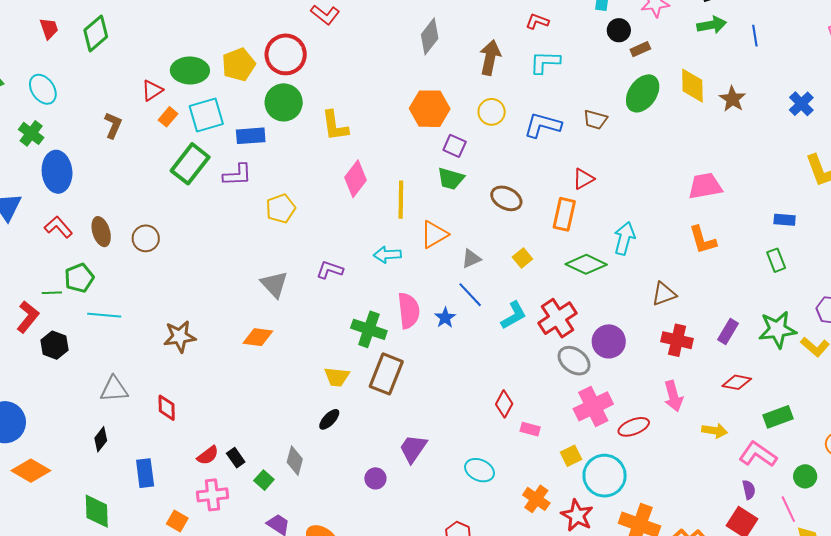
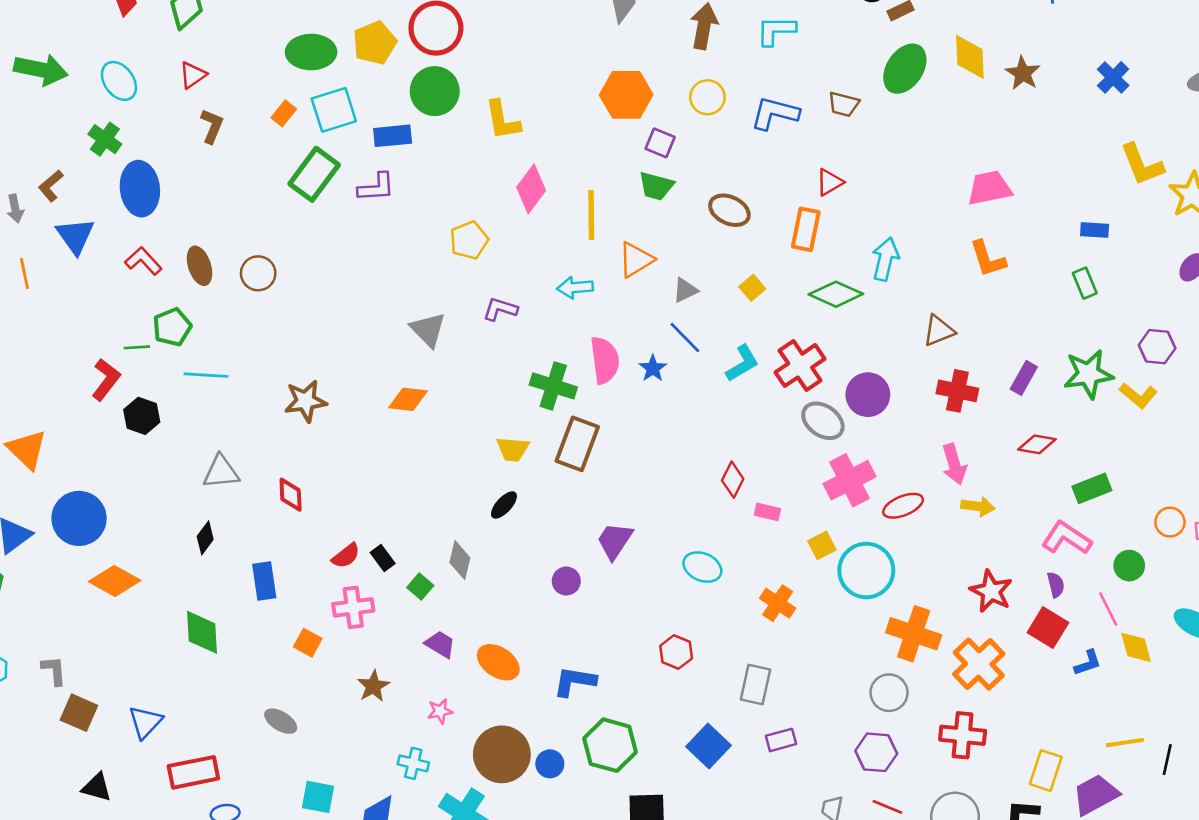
red triangle: (152, 90) -> (193, 75), moved
yellow pentagon: (281, 209) -> (469, 240), moved
yellow arrow: (715, 431) -> (978, 506), moved
red star: (577, 515) -> (991, 591), moved

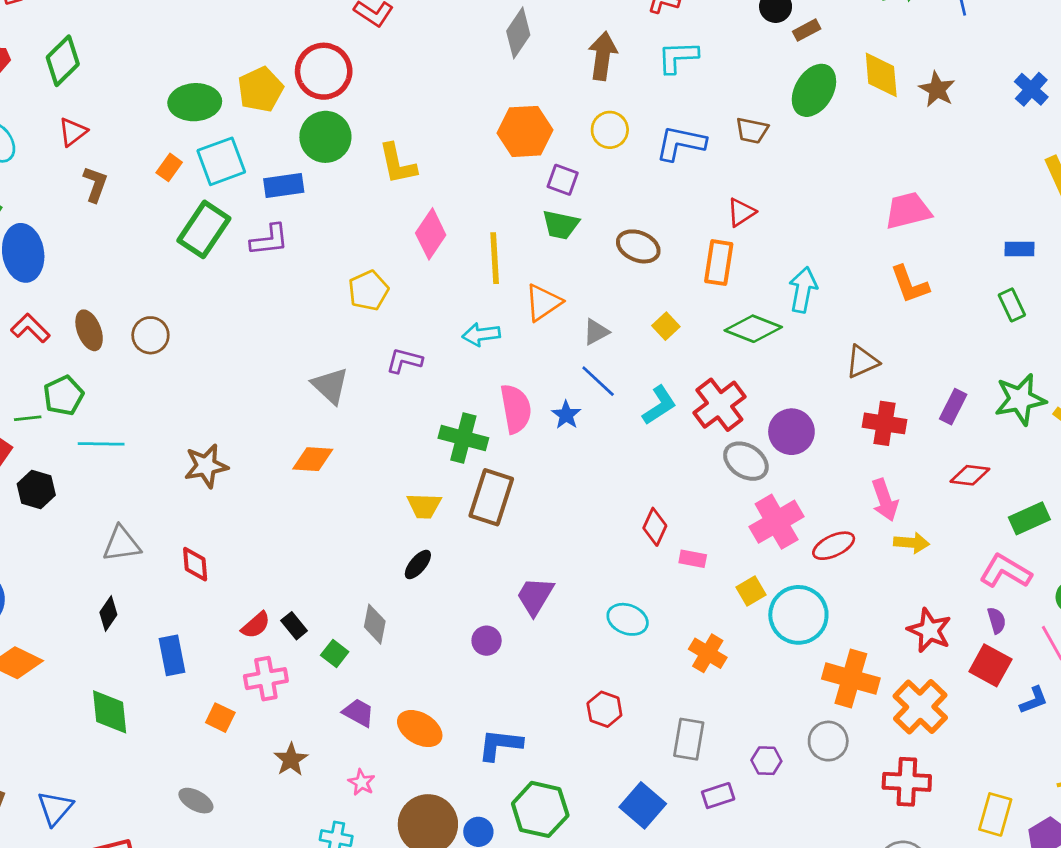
pink star: (440, 711) -> (362, 782), turned -30
purple hexagon: (876, 752) -> (766, 761), moved, size x0.7

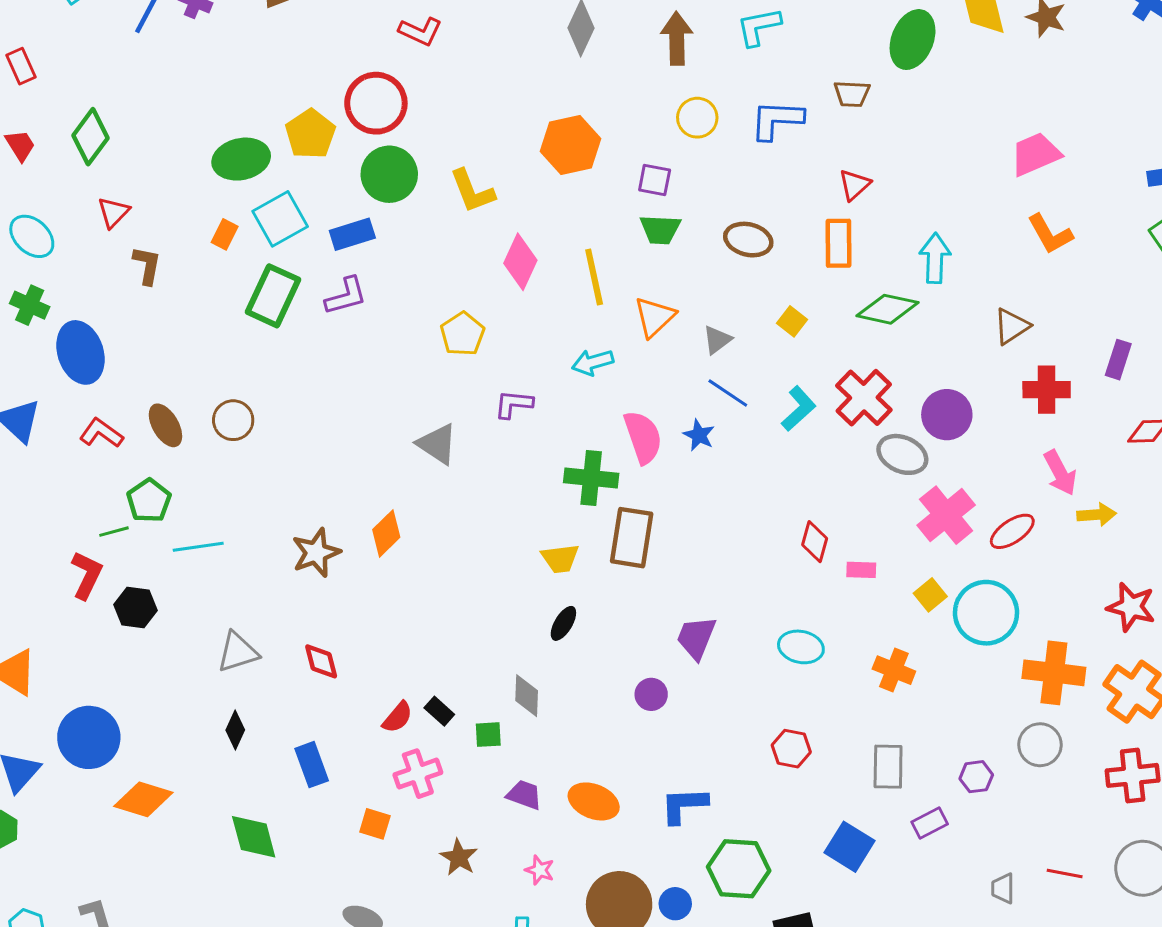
orange hexagon: (525, 131) -> (571, 145), moved
orange diamond: (313, 459) -> (386, 533), moved, turned -39
green square: (335, 654) -> (488, 735), turned -32

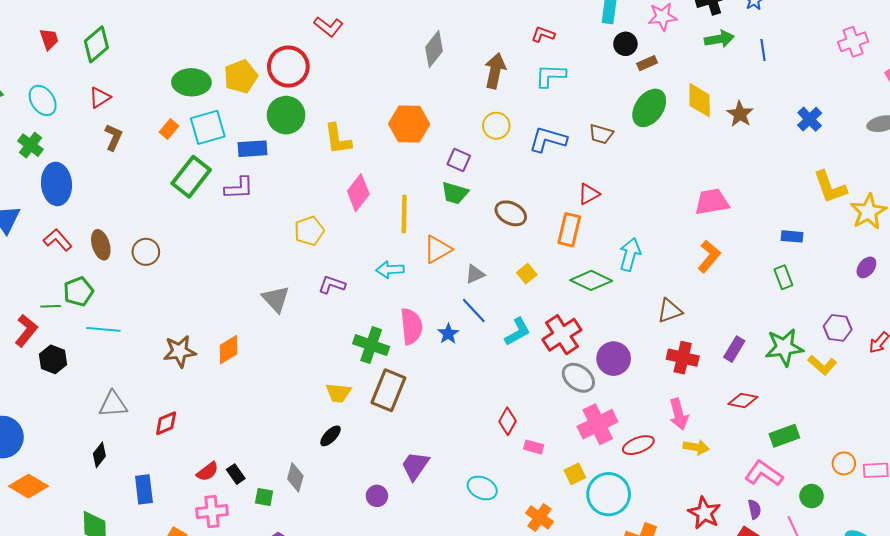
orange L-shape: (1050, 234) -> (709, 256), turned -124
red diamond: (321, 661) -> (166, 423), turned 68

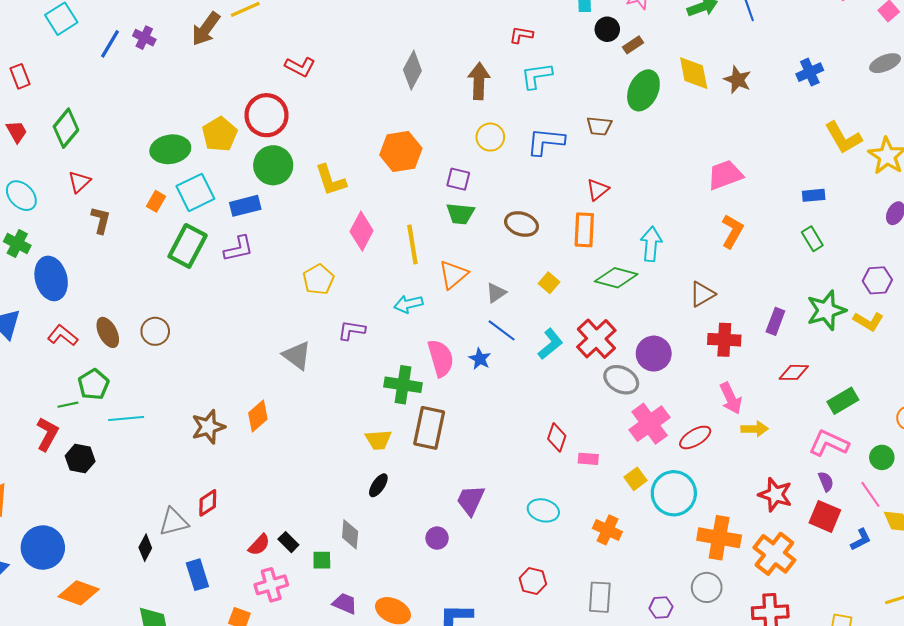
blue cross: (810, 119) -> (810, 72), turned 30
gray triangle: (113, 404) -> (174, 522), moved

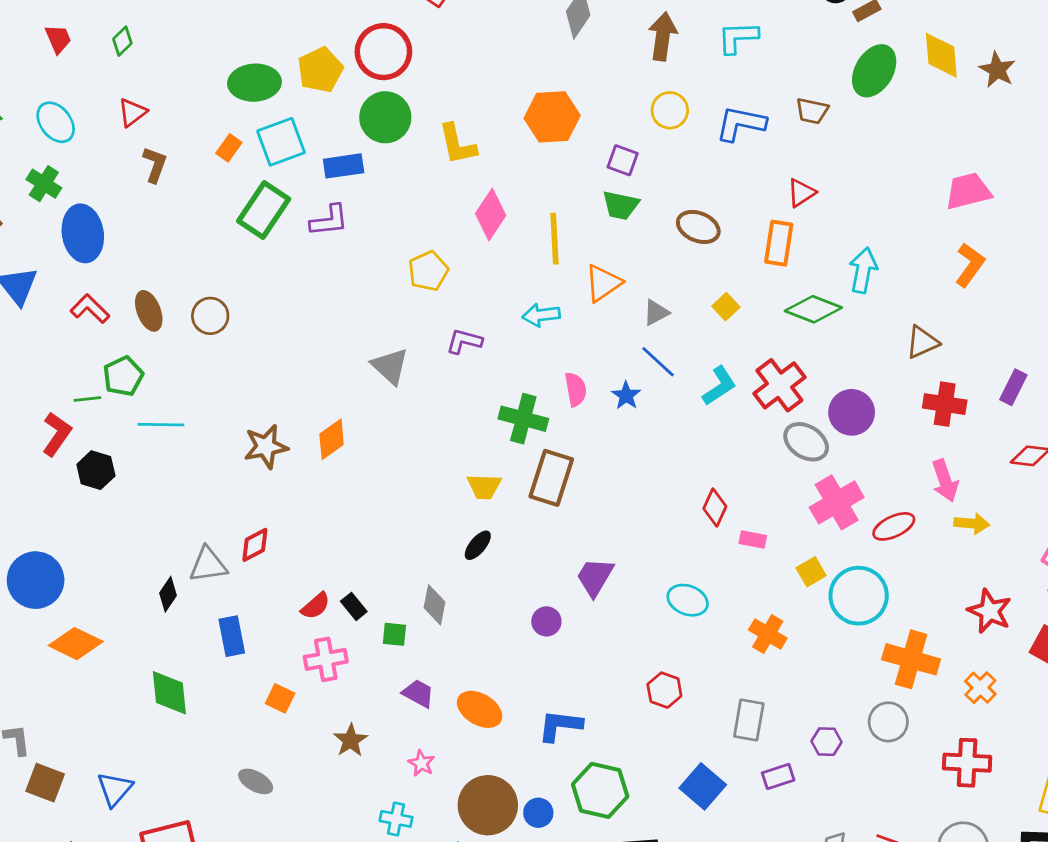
green diamond: (66, 128) -> (122, 41), size x0.6
pink semicircle: (441, 358) -> (576, 389), size x0.7
orange cross: (774, 554) -> (980, 688), size x0.6

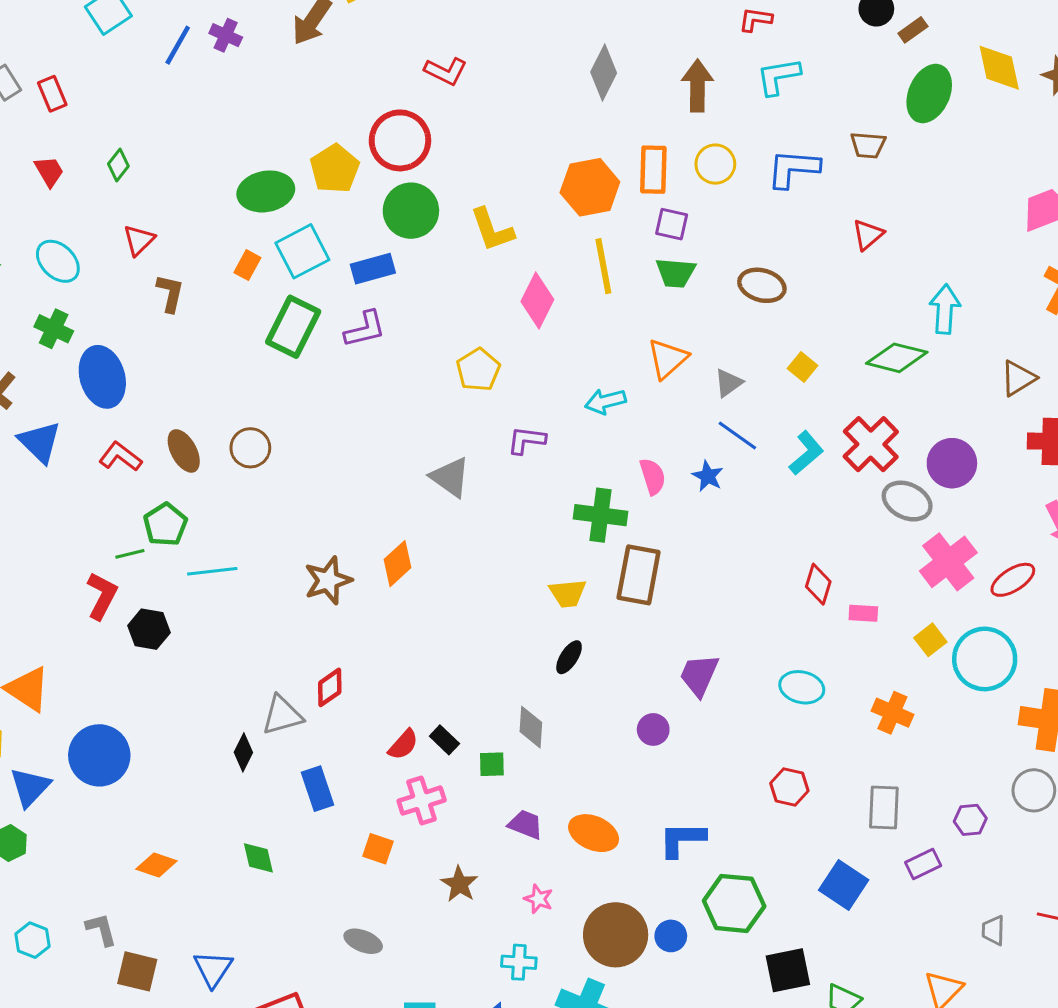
yellow line: (555, 239) -> (603, 266), moved
orange rectangle: (779, 243) -> (653, 170), moved
orange diamond: (76, 644) -> (156, 865), moved, size x0.7
green diamond: (169, 693) -> (258, 858), size x0.7

